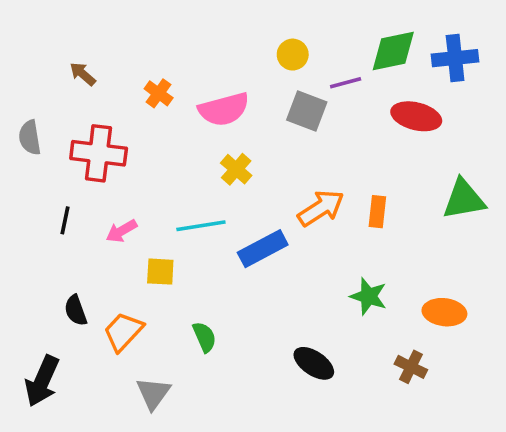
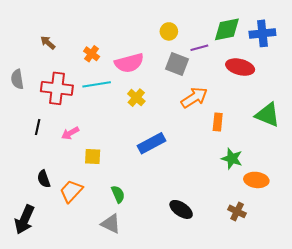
green triangle: (464, 199) -> (268, 115), turned 32
orange arrow: (321, 208) -> (194, 98), moved
cyan line: (201, 226) -> (97, 84), moved
green star: (369, 296) -> (232, 159), moved
gray triangle: (153, 393) -> (111, 224), moved, turned -40

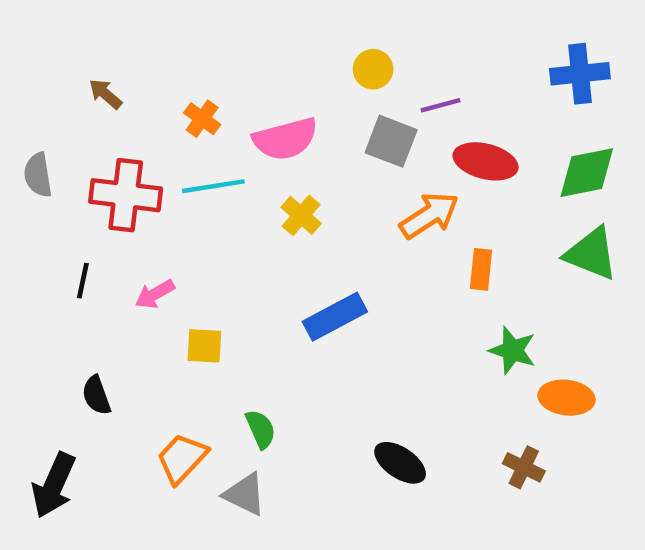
green diamond: (227, 29) -> (587, 173), moved
red ellipse: (240, 67) -> (486, 161), moved
orange trapezoid: (71, 191) -> (182, 458), moved

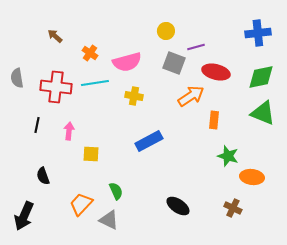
brown arrow: (105, 94) -> (55, 36), moved
yellow cross: (301, 215) -> (134, 96), turned -30
pink arrow: (155, 294) -> (69, 131), turned 126

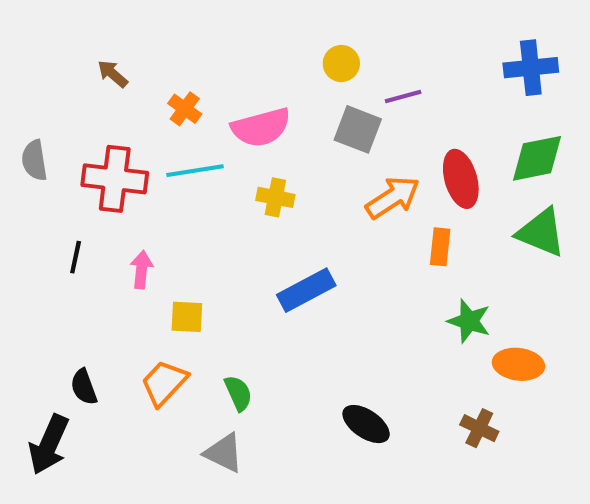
red ellipse: (216, 72) -> (461, 179), moved, turned 60
black semicircle: (43, 176) -> (84, 387), moved
orange trapezoid: (81, 204) -> (164, 383), moved

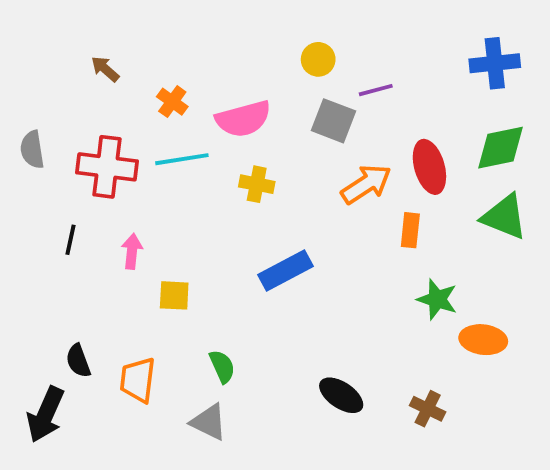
orange trapezoid: (164, 383) -> (138, 380), moved, turned -36
brown cross: (479, 428) -> (428, 409), moved

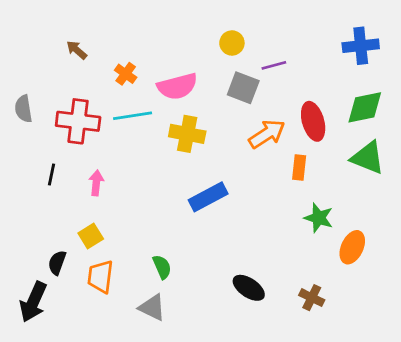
yellow cross: (257, 184) -> (187, 134), size x1.4
yellow square: (174, 295) -> (91, 236), moved, turned -35
orange ellipse: (483, 340) -> (352, 247), turned -72
black semicircle: (78, 361) -> (57, 263), turned 40

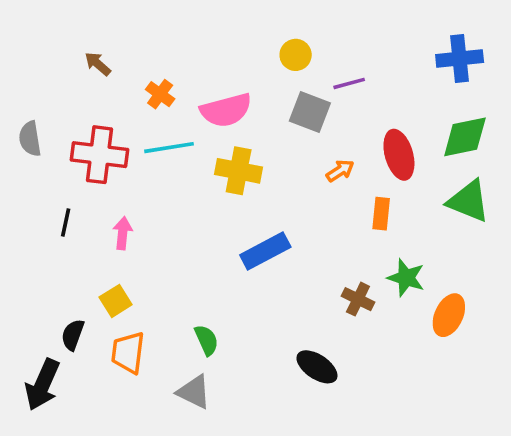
orange arrow: (267, 134) -> (340, 171), size x0.6
brown cross: (312, 298) -> (358, 299), moved

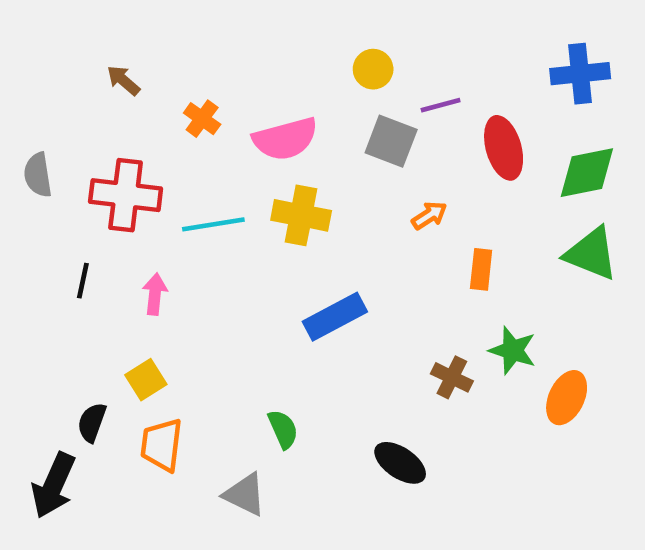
cyan line: (169, 148) -> (213, 224), moved
red ellipse: (399, 155) -> (504, 148), moved
green semicircle: (206, 340) -> (283, 429), moved

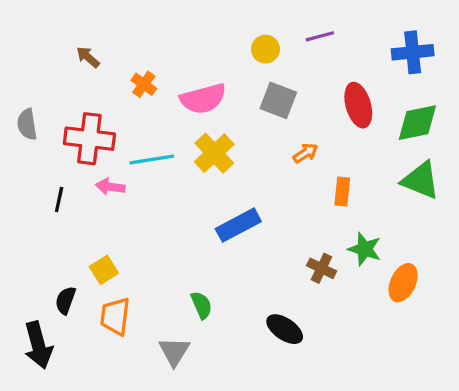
purple line: (441, 105) -> (320, 36), moved
yellow cross: (301, 215) -> (214, 153), turned 36
pink arrow: (155, 294) -> (110, 187), moved, turned -88
black arrow: (54, 485) -> (38, 345), turned -39
gray triangle: (245, 494) -> (174, 352), turned 36

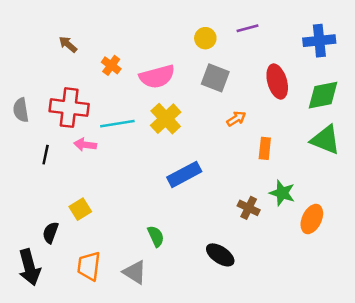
gray semicircle: (27, 124) -> (21, 110), moved
orange trapezoid: (115, 316) -> (89, 266), moved
gray triangle: (174, 352) -> (135, 272), turned -30

